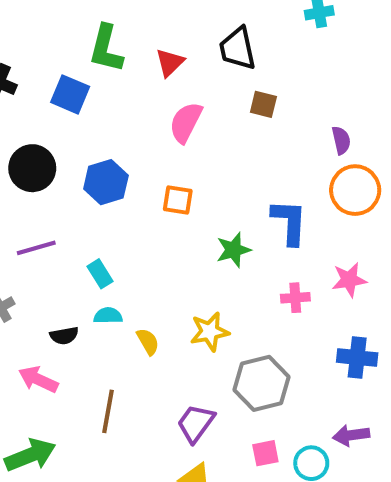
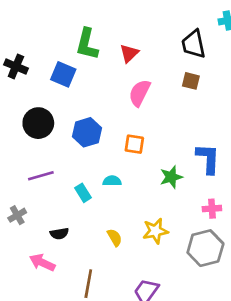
black trapezoid: (238, 49) -> (194, 44), moved
cyan semicircle: (108, 316) -> (112, 181), moved
gray hexagon: (261, 383) -> (205, 248), moved

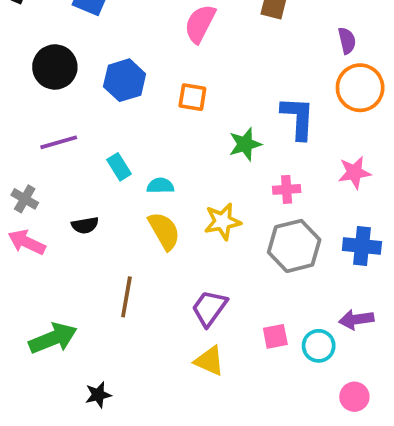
cyan semicircle: (112, 181) -> (160, 186), moved
pink cross: (212, 209) -> (287, 189), moved
gray cross: (17, 215) -> (25, 199), turned -30
yellow semicircle: (115, 238) -> (164, 231), size x1.5
pink arrow: (42, 263) -> (27, 242), moved

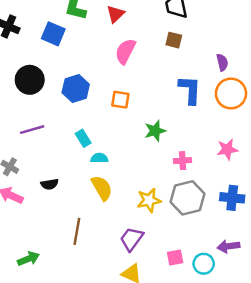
blue L-shape: (298, 118) -> (190, 90), moved
cyan rectangle: (119, 167) -> (83, 138), moved
yellow star: (223, 221) -> (149, 200), moved
green arrow: (53, 338) -> (28, 259), size x0.7

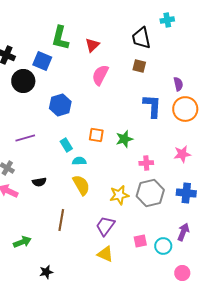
black circle: (30, 80) -> (23, 81), moved
orange square: (120, 100) -> (96, 135), moved
purple arrow: (228, 246) -> (183, 232), turned 120

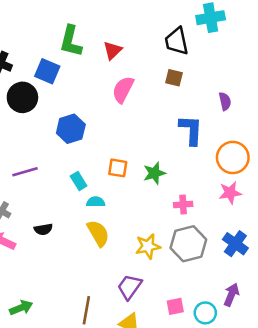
cyan cross: (167, 20) -> (211, 18), size x1.5
orange circle: (185, 109) -> (233, 157), moved
blue cross: (186, 193) -> (235, 244), turned 30
brown line: (61, 220) -> (86, 310), moved

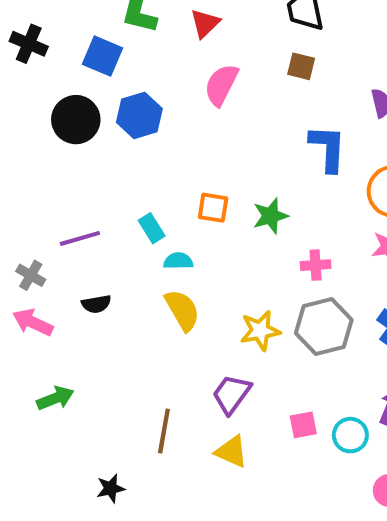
black circle: (22, 97) -> (76, 120), moved
blue hexagon: (71, 129) -> (139, 115), moved
purple line: (25, 172) -> (80, 238), moved
green arrow: (21, 308) -> (55, 398), moved

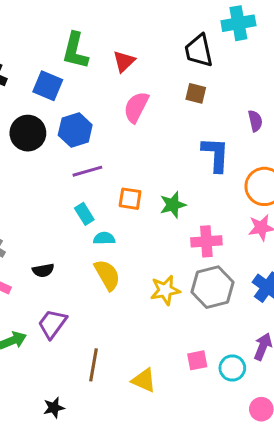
purple line: (80, 238) -> (87, 171), moved
pink cross: (316, 265) -> (206, 241), size x1.4
purple trapezoid: (232, 394) -> (52, 324), moved

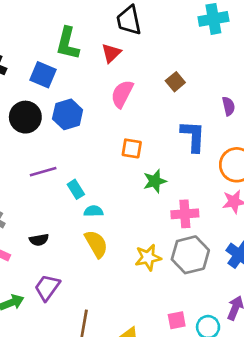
black trapezoid: (199, 51) -> (129, 20), moved
brown square: (196, 93) -> (175, 82), turned 36
purple line: (87, 171) -> (43, 172), moved
orange square: (130, 199) -> (132, 148), moved

